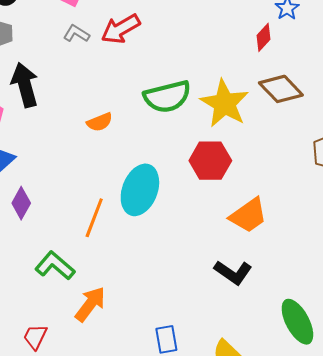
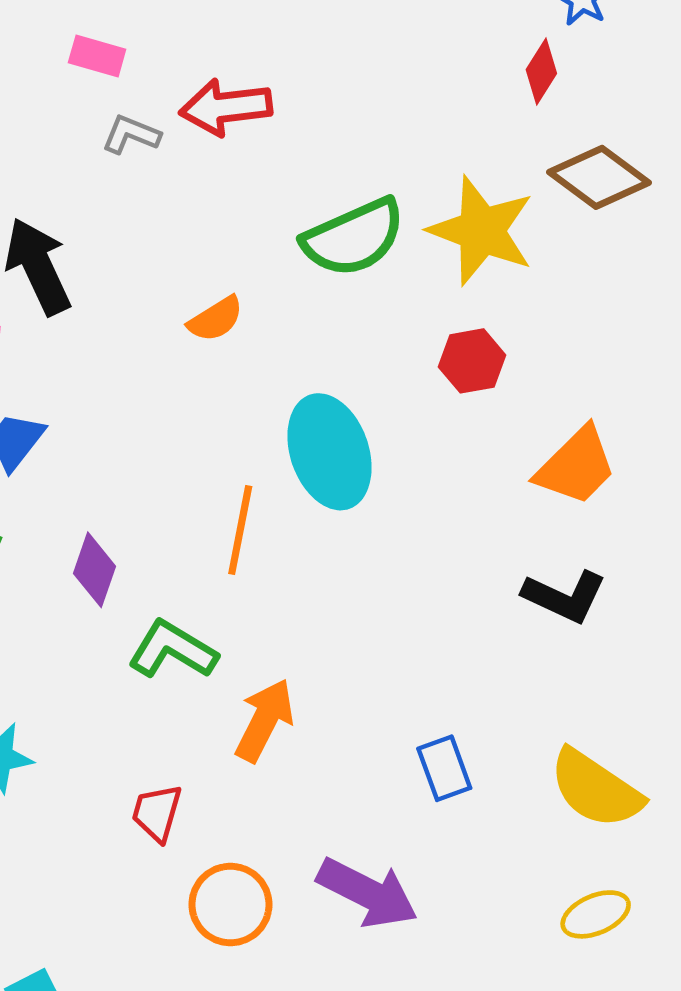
red arrow: (121, 29) -> (226, 107), turned 33
red hexagon: (210, 161) -> (472, 361), size x0.7
cyan ellipse: (140, 190) -> (330, 452), turned -30
purple diamond: (21, 203) -> (94, 570), moved

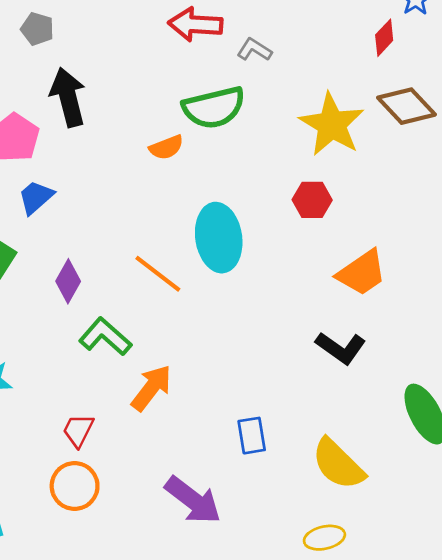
gray L-shape: (131, 134) -> (254, 50), moved
green semicircle: (354, 238) -> (214, 108), moved
orange line: (240, 530) -> (158, 274), turned -74
orange circle: (230, 905) -> (75, 486), moved

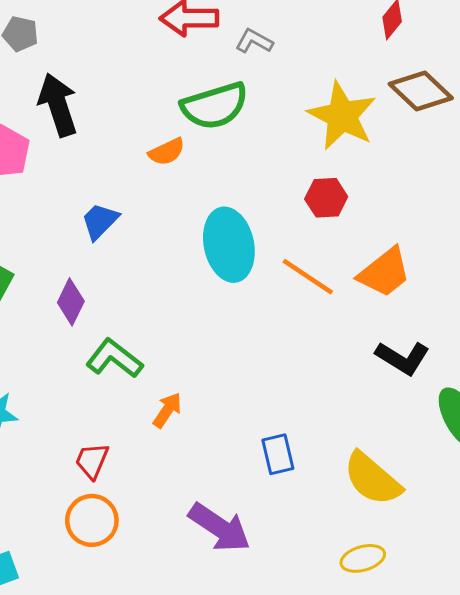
blue trapezoid: (36, 197) -> (100, 221), moved
orange line: (158, 274) -> (308, 277), moved
black L-shape: (341, 348) -> (403, 358), moved
orange arrow: (151, 388) -> (167, 410), size x0.7

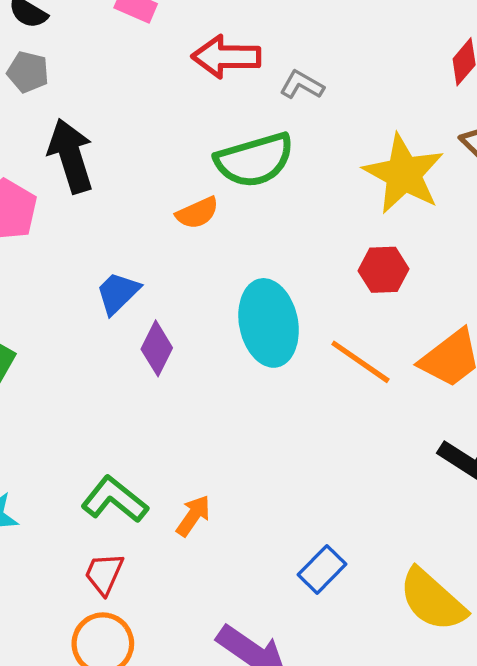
purple diamond: (71, 302) -> (157, 348), moved
green L-shape: (114, 358) -> (115, 500), moved
blue rectangle: (278, 454) -> (322, 569), turned 57

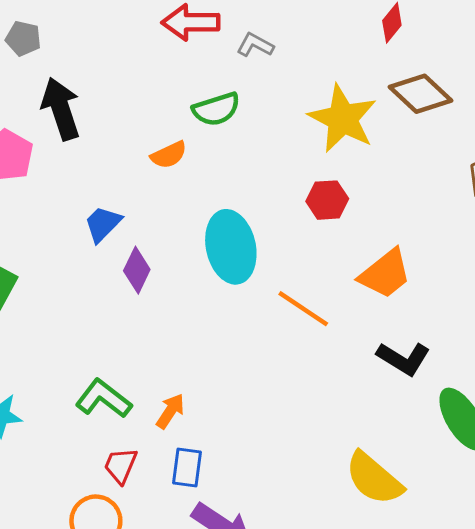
green semicircle: (254, 160) -> (216, 109), size x0.7
orange line: (360, 362) -> (303, 309), moved
blue rectangle: (322, 569) -> (187, 468), moved, turned -36
red trapezoid: (104, 574) -> (121, 465), moved

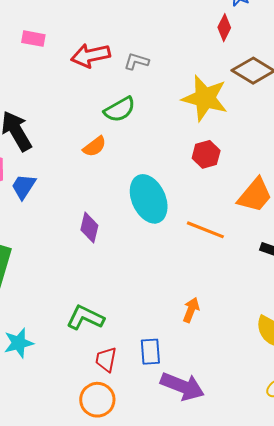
blue trapezoid: (103, 224) -> (24, 187), moved
orange arrow: (170, 411) -> (191, 310), moved

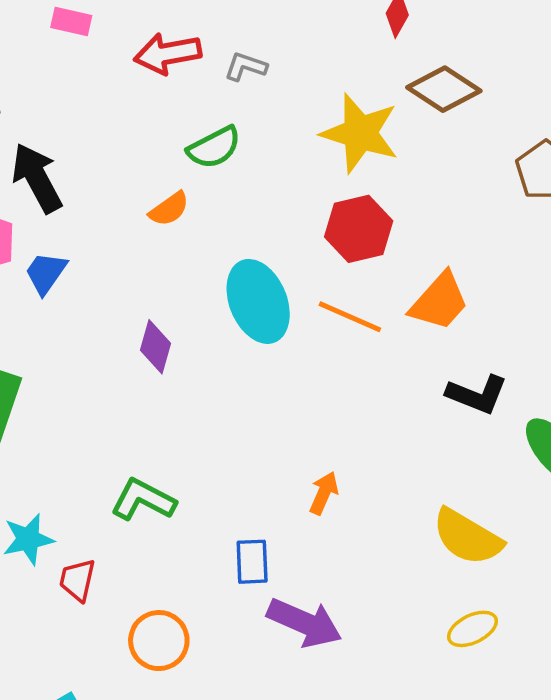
red hexagon: (206, 154) -> (359, 229), size x1.4
orange line: (205, 230) -> (350, 317), moved
red trapezoid: (106, 360) -> (77, 580), moved

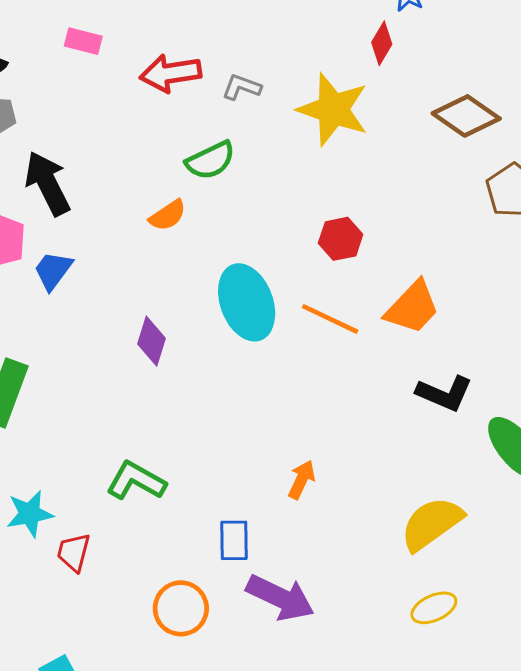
brown diamond: (444, 89) -> (466, 116), moved
yellow star: (360, 133) -> (333, 109), moved
red hexagon: (359, 229) -> (341, 239), size x0.7
yellow semicircle: (467, 537) -> (432, 524), turned 112
orange circle: (159, 641) -> (181, 608), moved

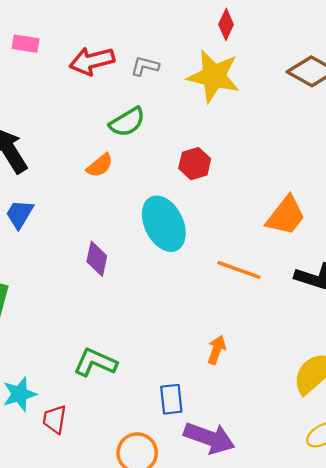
red diamond: (382, 43) -> (226, 24), moved
red hexagon: (341, 239) -> (195, 164), moved
orange line: (330, 319) -> (239, 270), moved

